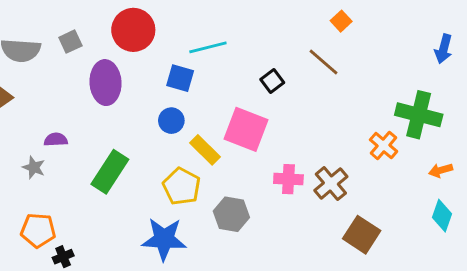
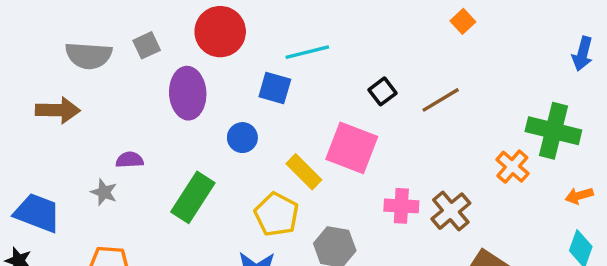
brown line: (324, 62) -> (441, 100), moved, turned -72
blue circle: (171, 121) -> (242, 138), moved

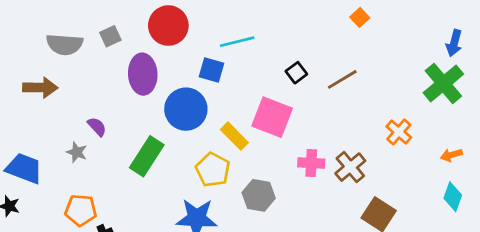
green cross: (553, 131) -> (443, 83), moved, turned 36
blue circle: (242, 138) -> (186, 109), size x1.8
purple semicircle: (130, 160) -> (97, 127), turned 50

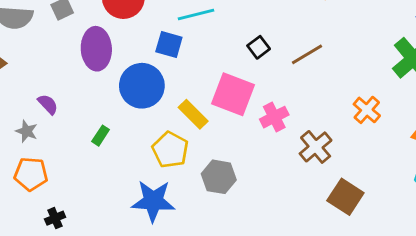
green rectangle: (147, 156) -> (101, 136), size x0.5
pink cross: (311, 163) -> (274, 117), moved, turned -30
orange pentagon: (81, 210) -> (31, 174), moved

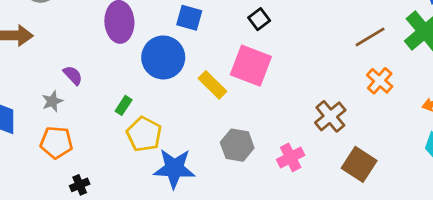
black square: (259, 47) -> (259, 19), moved
brown line: (307, 54) -> (370, 37), moved
pink cross: (274, 117) -> (291, 157), moved
gray star: (27, 131) -> (52, 101), turned 30
yellow pentagon: (170, 150) -> (144, 134), moved

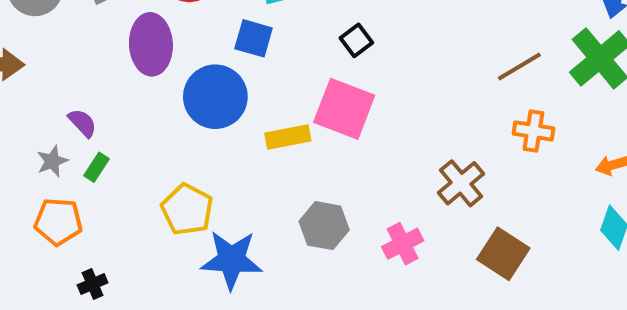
orange cross: (380, 81) -> (533, 131), turned -32
yellow rectangle: (213, 85) -> (288, 137), turned -56
green rectangle: (124, 105) -> (97, 167), moved

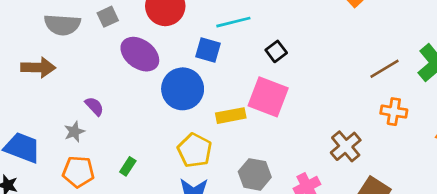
purple ellipse: (151, 44) -> (140, 54), turned -51
green rectangle: (97, 167) -> (128, 166), moved
yellow pentagon: (187, 209) -> (195, 150), moved

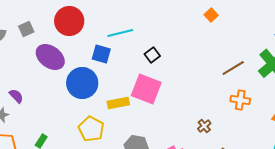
brown cross: (346, 146) -> (204, 126), size x0.6

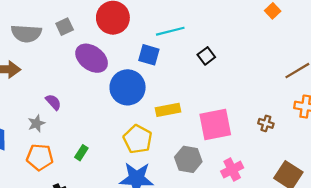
pink square: (146, 89) -> (215, 125), moved, turned -32
brown cross: (204, 126) -> (266, 123), moved, turned -32

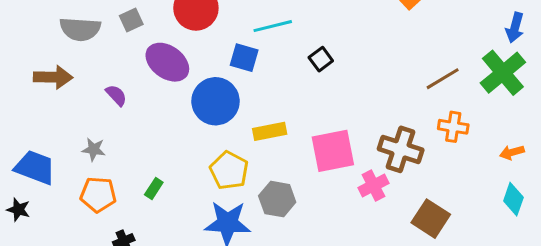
purple semicircle: (53, 102) -> (116, 95), moved
gray star: (36, 123) -> (94, 149), turned 30
brown cross: (266, 123) -> (401, 149), size x2.0
gray hexagon: (188, 159) -> (277, 199), moved
pink cross: (232, 170) -> (373, 186), moved

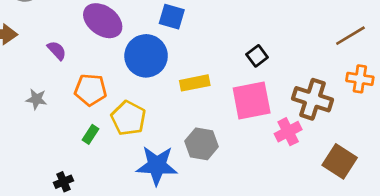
black square: (321, 59) -> (257, 56), moved
yellow pentagon: (229, 170) -> (128, 118), moved
orange pentagon: (98, 195) -> (91, 90), moved

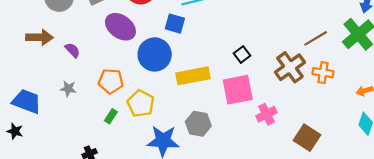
purple semicircle: (57, 50) -> (72, 50), moved
yellow rectangle: (195, 83) -> (193, 76), size x1.4
brown cross: (313, 99) -> (290, 67), moved, turned 36

